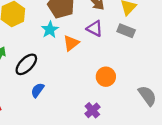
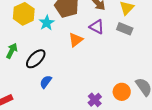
cyan star: (50, 30) -> (47, 23), moved
orange circle: (106, 77) -> (122, 92), moved

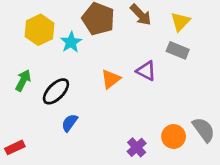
purple triangle: (97, 27) -> (146, 71), moved
orange triangle: (76, 40) -> (111, 79), moved

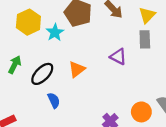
gray rectangle: (178, 50) -> (145, 39), turned 66
orange triangle: (111, 79) -> (77, 69), moved
blue semicircle: (70, 123) -> (54, 100), turned 119

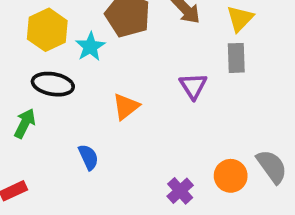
purple triangle: (118, 57) -> (193, 86), turned 30
green arrow: (15, 65) -> (25, 123), moved
black ellipse: (42, 74) -> (53, 84), moved, turned 55

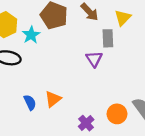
gray rectangle: (236, 58) -> (108, 38), moved
orange triangle: (126, 107) -> (53, 99), moved

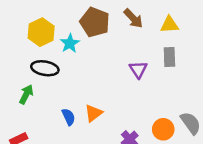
yellow triangle: (123, 18) -> (169, 25), turned 42
gray rectangle: (108, 38) -> (169, 57), moved

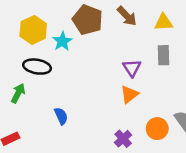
orange triangle: (93, 113) -> (129, 94), moved

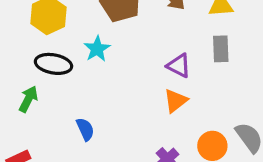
cyan star: (62, 41) -> (97, 49), moved
purple triangle: (132, 68) -> (179, 66), turned -30

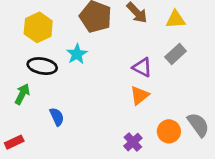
gray rectangle: (221, 49) -> (176, 54), turned 50
blue semicircle: (85, 129) -> (57, 117), moved

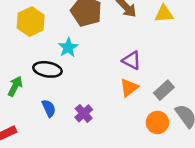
gray rectangle: (176, 54) -> (164, 90), moved
black ellipse: (42, 66) -> (47, 69), moved
purple cross: (133, 142) -> (84, 113), moved

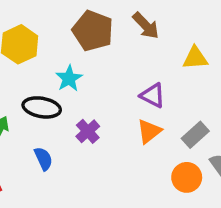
yellow triangle: (164, 14) -> (195, 58), moved
purple cross: (84, 113) -> (88, 131), moved

